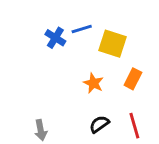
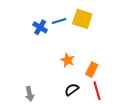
yellow square: (112, 44) -> (82, 19), moved
orange rectangle: (133, 79) -> (92, 70), moved

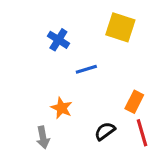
blue line: (59, 21) -> (86, 69), moved
orange star: (68, 60) -> (62, 108), moved

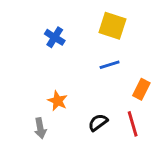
blue line: (86, 69) -> (110, 65), moved
orange rectangle: (134, 102) -> (141, 89), moved

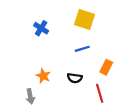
black semicircle: (98, 122) -> (75, 78), moved, turned -136

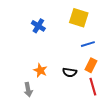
blue line: (82, 49) -> (88, 44), moved
orange rectangle: (106, 67) -> (91, 65), moved

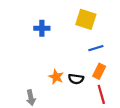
blue cross: (38, 26) -> (42, 28), turned -32
orange star: (40, 70) -> (56, 77), moved

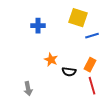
blue line: (96, 48) -> (92, 36), moved
orange star: (56, 77) -> (51, 60), moved

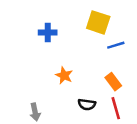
orange rectangle: (90, 65) -> (113, 82), turned -64
black semicircle: (69, 72) -> (87, 104), moved

